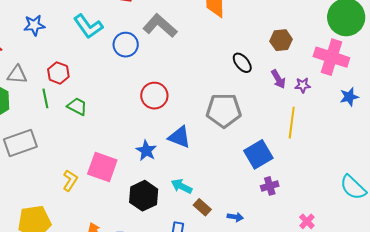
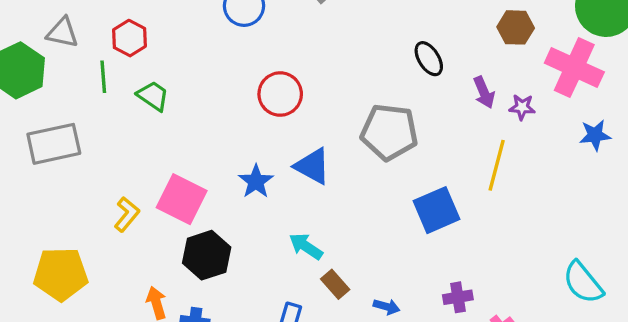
brown hexagon: (281, 40) -> (516, 27), moved
purple cross: (270, 186) -> (458, 297), moved
black hexagon: (144, 196) -> (207, 255), moved

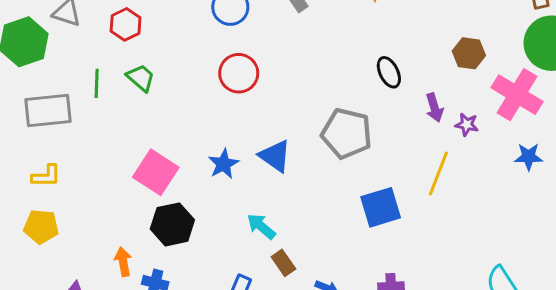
green line: (103, 77) -> (97, 83), moved
red circle: (280, 94) -> (239, 73), moved
yellow L-shape: (127, 214) -> (46, 176), moved, turned 44
yellow pentagon: (61, 274) -> (41, 227), size x0.7

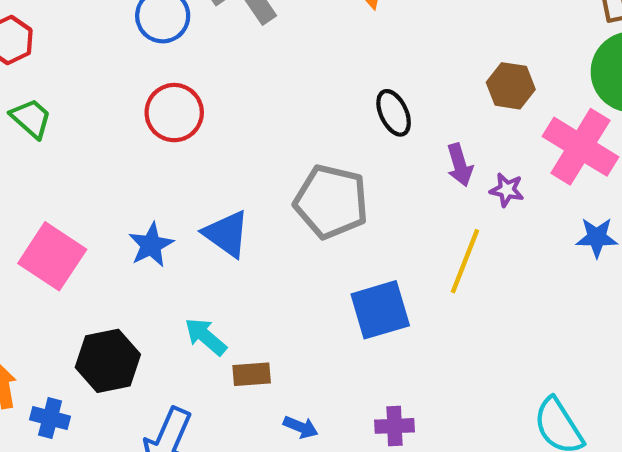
black hexagon: (172, 224) -> (108, 361), moved
brown rectangle: (283, 263) -> (252, 374), moved, turned -60

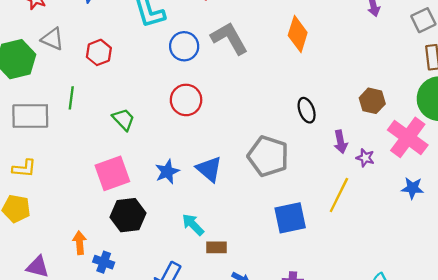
green trapezoid: (31, 118) -> (124, 119), moved
pink square: (52, 256) -> (112, 173), turned 32
black hexagon: (108, 361) -> (128, 215), moved

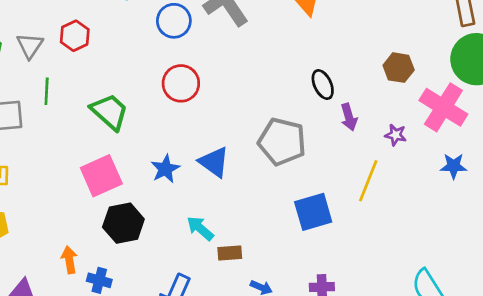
gray triangle: (52, 39) -> (30, 46), moved, turned 45
green trapezoid: (124, 119) -> (110, 112), size x1.4
purple arrow: (341, 142) -> (349, 117), moved

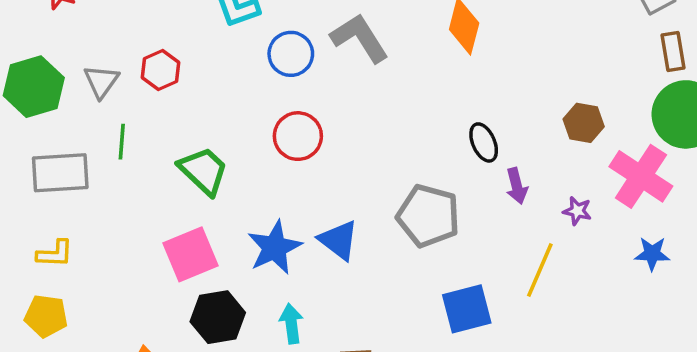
blue star: (165, 169) -> (275, 248), size x1.4
cyan arrow: (200, 228) -> (291, 324), moved, turned 40

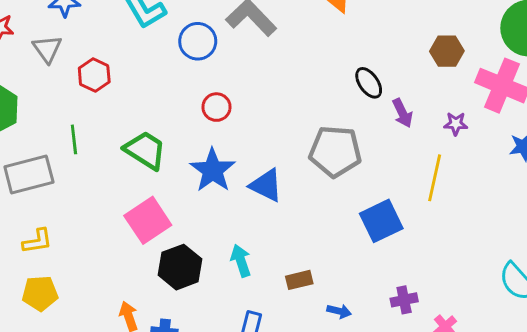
gray triangle: (101, 81) -> (47, 49), moved
red circle: (298, 136) -> (216, 107), size x0.7
blue star: (275, 248) -> (213, 170), moved

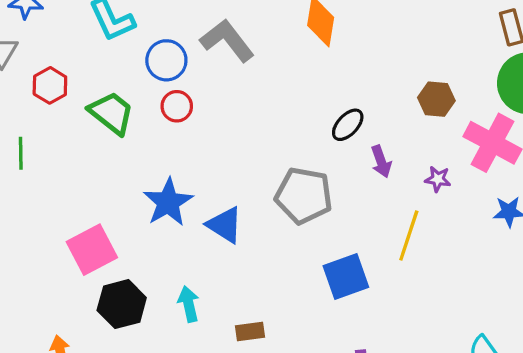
black ellipse: (369, 83) -> (348, 125), turned 72
red circle: (216, 107) -> (177, 106), moved
green trapezoid: (145, 150) -> (111, 113), moved

